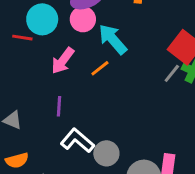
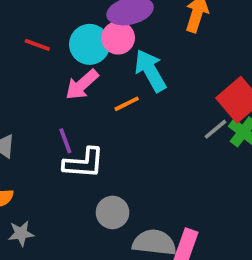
cyan circle: (42, 19) -> (90, 44), moved
purple line: (59, 106) -> (65, 141), turned -36
white L-shape: (77, 141) -> (84, 163), moved, turned 132

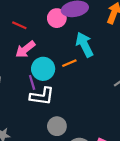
pink circle: (118, 38) -> (57, 18), moved
cyan circle: (90, 44) -> (43, 69), moved
pink arrow: (82, 85) -> (25, 49), moved

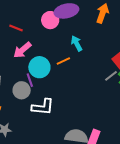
cyan arrow: (85, 45) -> (77, 43), size x0.7
white L-shape: (42, 96) -> (43, 107), moved
gray circle: (57, 126) -> (22, 90), moved

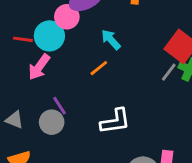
cyan circle: (39, 67) -> (49, 36), moved
white L-shape: (43, 107) -> (115, 121), moved

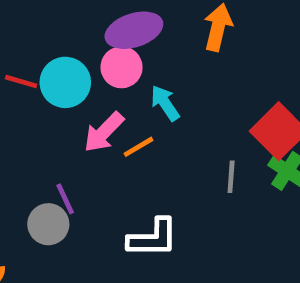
pink circle: (67, 17) -> (122, 67), moved
pink arrow: (39, 67) -> (104, 132), moved
gray line: (169, 72) -> (231, 177), moved, turned -42

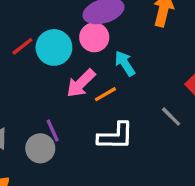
red line: (21, 81) -> (22, 46), turned -55
gray line: (231, 177) -> (171, 117), turned -50
white L-shape: (153, 238) -> (116, 136), moved

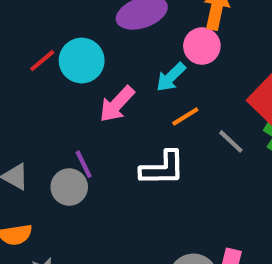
pink circle: (94, 37) -> (202, 46), moved
cyan arrow: (125, 63) -> (171, 77), turned -100
orange line: (105, 94) -> (185, 117), moved

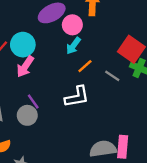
pink circle: (202, 46) -> (72, 25), moved
pink arrow: (117, 104) -> (25, 66), moved

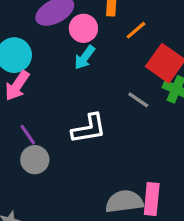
orange line: (85, 66) -> (136, 30), moved
gray circle: (27, 115) -> (35, 160), moved

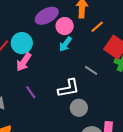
gray line: (138, 100) -> (91, 70), moved
gray circle: (35, 160) -> (79, 108), moved

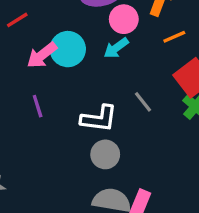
cyan circle: (22, 43) -> (68, 49), moved

